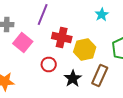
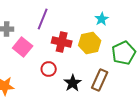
yellow hexagon: (85, 50) -> (90, 43), moved

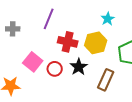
pink square: (23, 47) -> (33, 62), moved
black star: (73, 83) -> (79, 67), moved

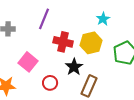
red circle: (55, 69) -> (50, 83), moved
brown rectangle: (106, 80) -> (89, 86), moved

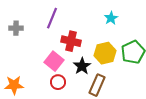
yellow hexagon: (91, 43) -> (105, 53), moved
pink square: (28, 62) -> (54, 61), moved

